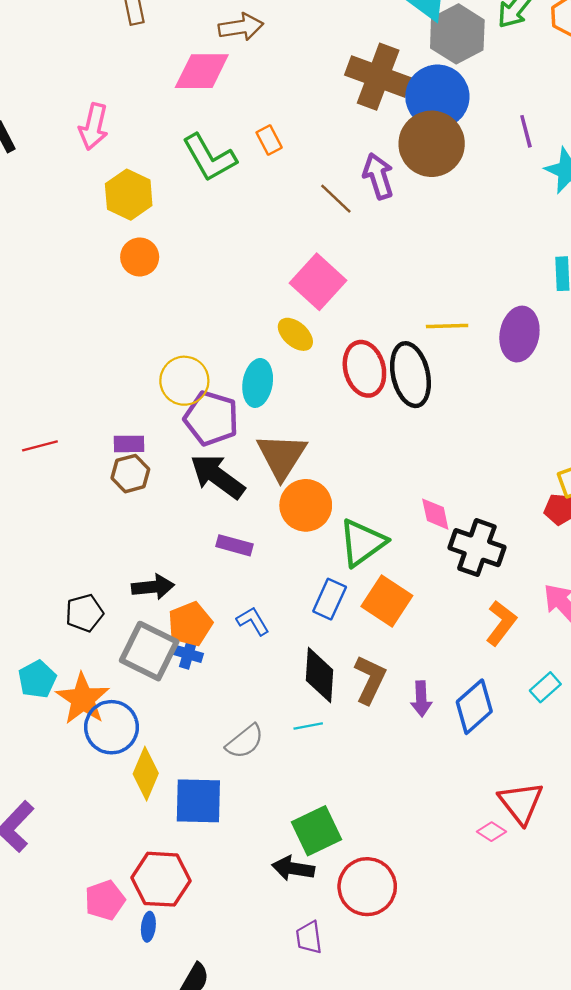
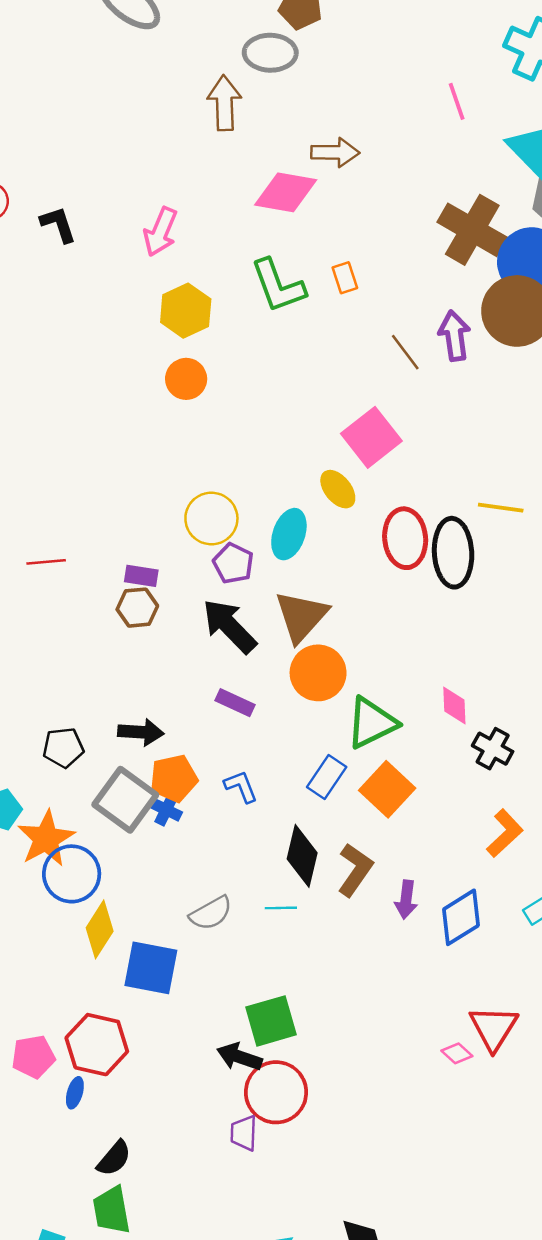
purple pentagon: (211, 418) -> (233, 563), size x0.7
black cross: (477, 548) -> (493, 749), size x0.7
red circle: (367, 887) -> (276, 1092), moved

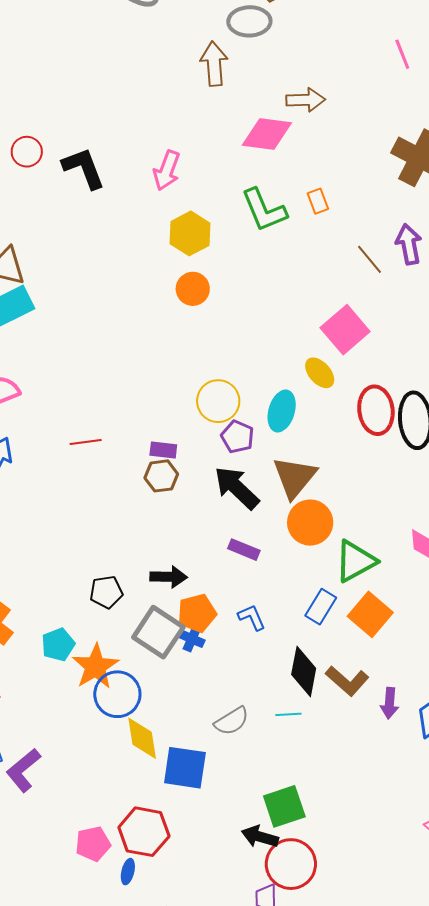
black L-shape: (58, 224) -> (84, 168), size x1.4
brown L-shape: (355, 870) -> (347, 681), turned 99
yellow diamond: (100, 929) -> (142, 738), turned -39

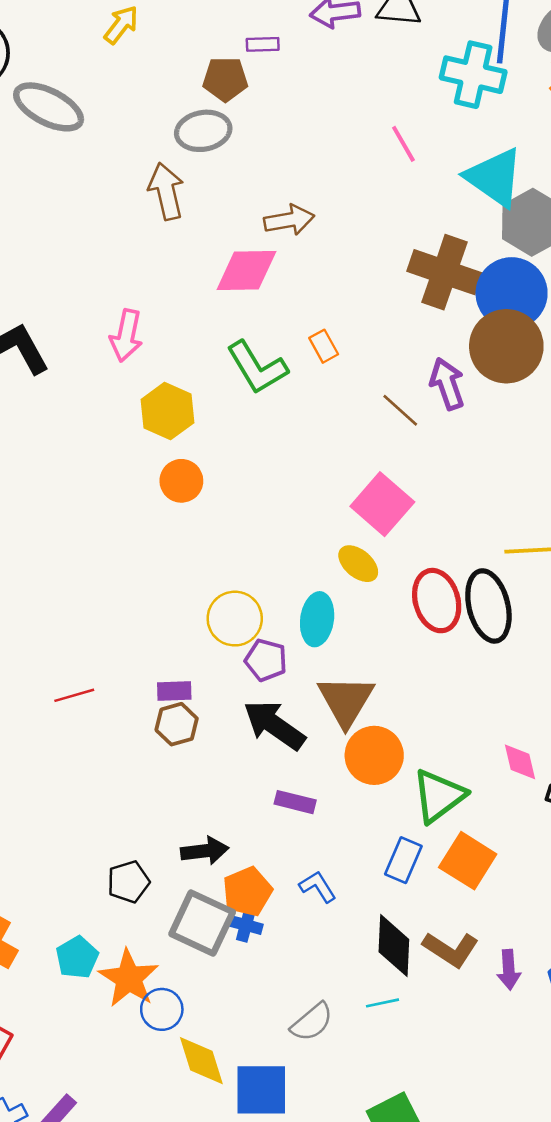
blue circle: (117, 694) -> (162, 1009), size x0.7

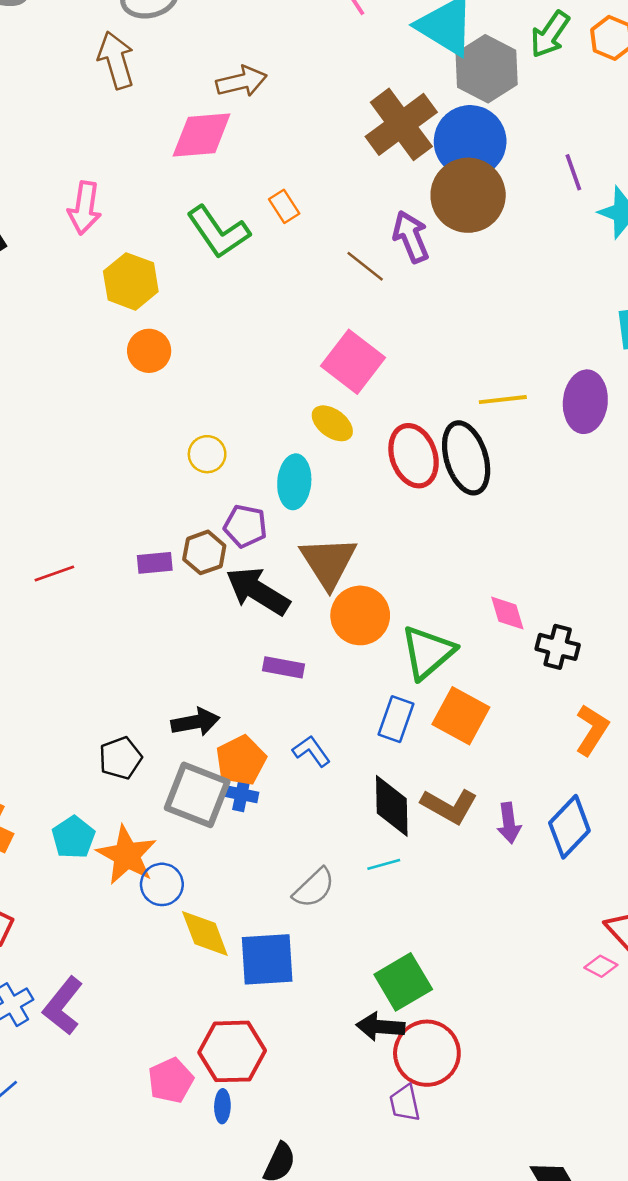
brown cross: (445, 272) -> (401, 124), turned 38
yellow circle: (235, 619) -> (207, 454), moved, size x0.7
brown hexagon: (177, 724) -> (204, 552), moved

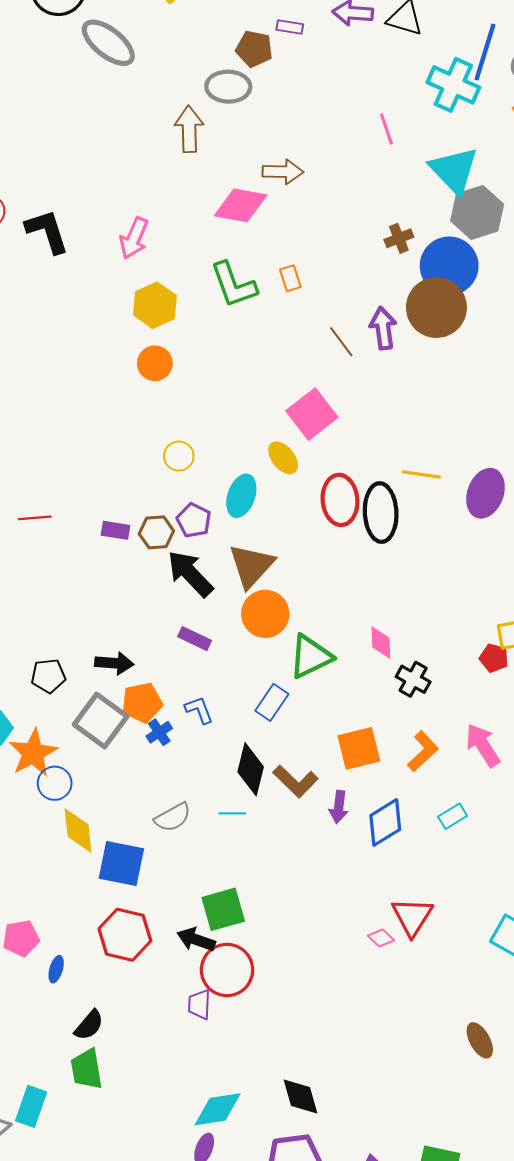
brown cross: (401, 124) -> (399, 238), size x0.5
orange square: (461, 716) -> (359, 748), moved, turned 33
blue cross: (241, 794) -> (159, 732), moved, turned 30
red hexagon: (232, 1051) -> (125, 935), moved

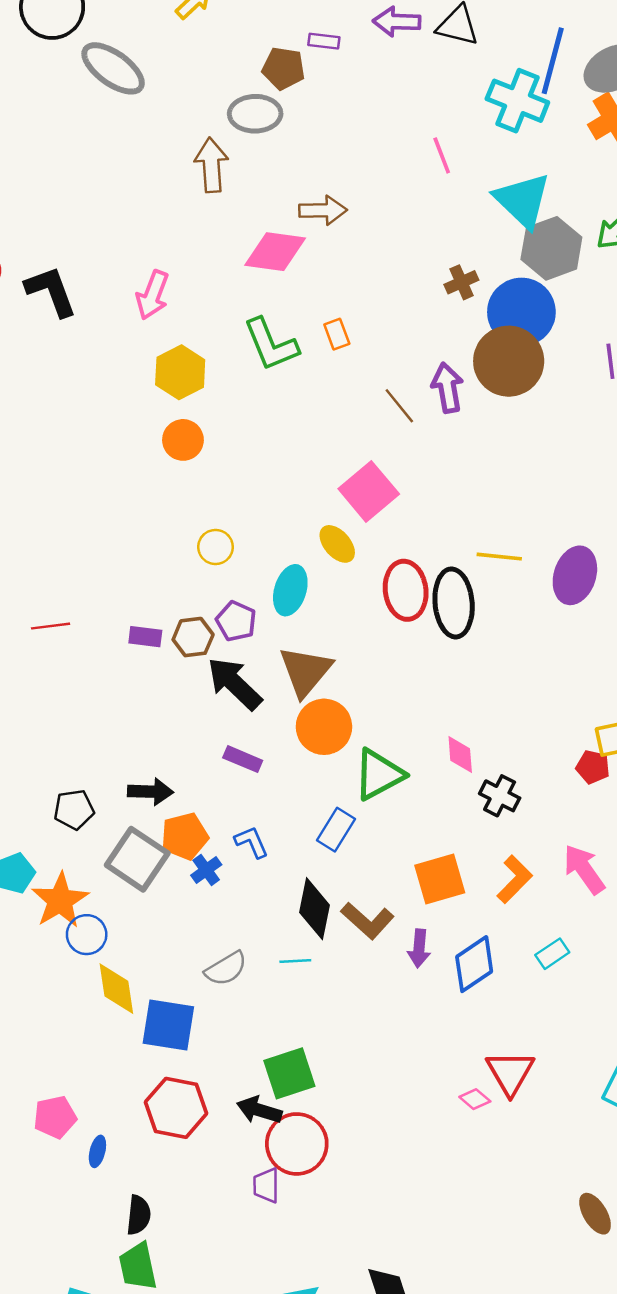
black semicircle: (89, 1025) -> (139, 1215), turned -32

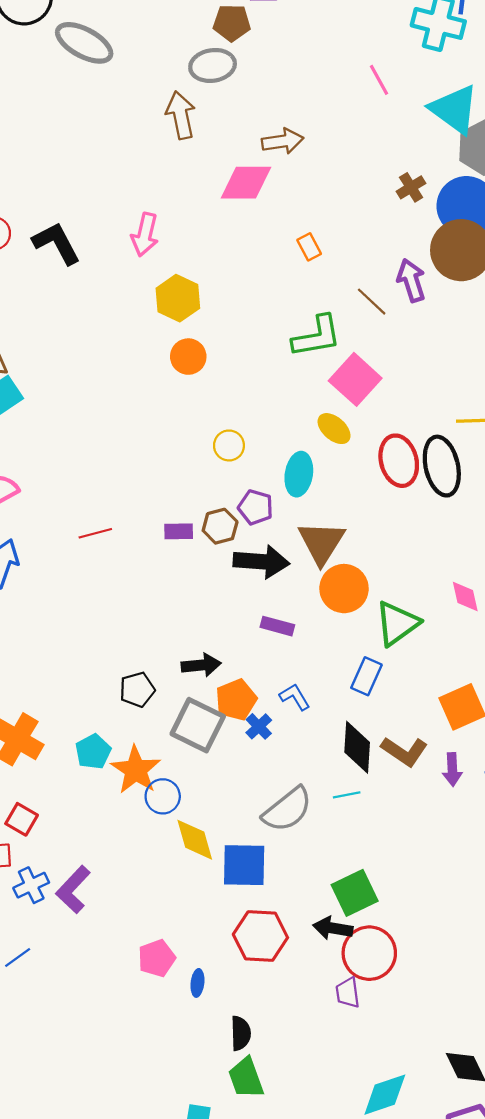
green L-shape: (271, 344) -> (317, 336), moved, turned -70
black arrow: (234, 684) -> (261, 562), turned 148
gray semicircle: (226, 969) -> (287, 810), size x1.4

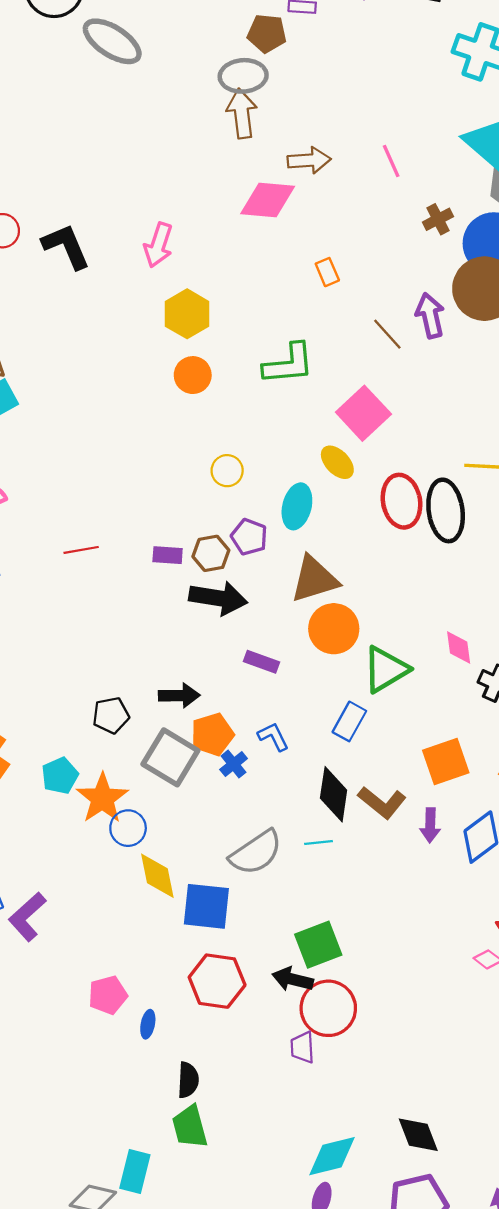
pink line: (379, 80) -> (391, 161), moved
brown arrow: (181, 115) -> (242, 114), moved
green L-shape: (317, 336) -> (289, 364), moved
brown triangle: (321, 543) -> (314, 579), turned 36
black arrow: (261, 562) -> (218, 598), moved

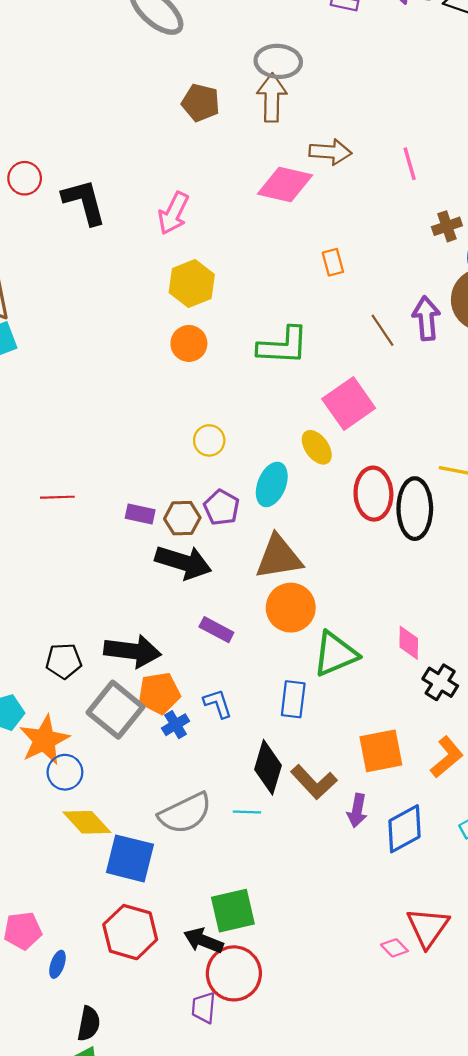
brown pentagon: (267, 33) -> (201, 103), moved
black arrow: (179, 696) -> (132, 651), size x1.4
blue rectangle: (349, 721) -> (293, 699), turned -30
yellow diamond: (157, 876) -> (87, 822), turned -39

